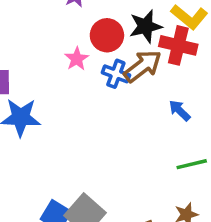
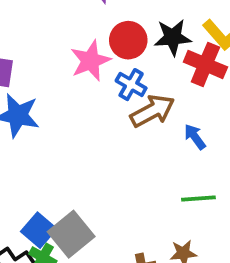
pink star: (77, 59) -> (90, 61), size x1.5
brown arrow: (143, 66) -> (152, 111), moved

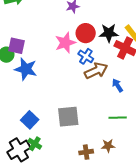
blue square: (39, 230) -> (30, 120), moved
gray square: (71, 234) -> (68, 117), moved, turned 30

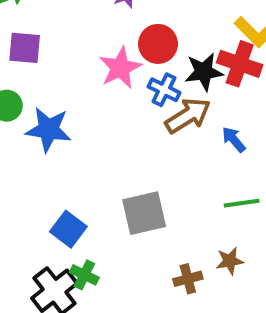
black star: (109, 33) -> (204, 72), moved
purple square: (17, 46) -> (25, 48), moved

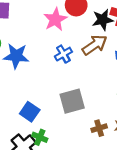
blue cross: (164, 90) -> (63, 54), moved, turned 36
brown cross: (188, 279) -> (99, 128), moved

